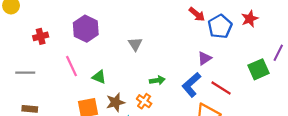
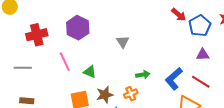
red cross: (41, 36) -> (37, 35), size x1.5
purple triangle: (205, 58) -> (203, 55), moved, turned 32
orange cross: (144, 101) -> (131, 94), turned 32

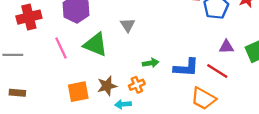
purple triangle: (203, 55) -> (226, 47), moved
green triangle: (90, 72) -> (95, 45), moved, size x1.6
blue L-shape: (174, 79) -> (186, 68), turned -135

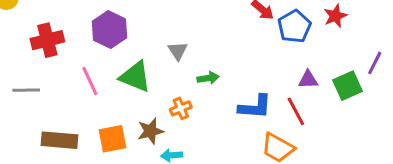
green arrow: (151, 63) -> (208, 78), moved
red line: (217, 71) -> (296, 111), turned 30
orange cross: (137, 85) -> (181, 108), moved
brown rectangle: (17, 93) -> (59, 140), moved, size x1.6

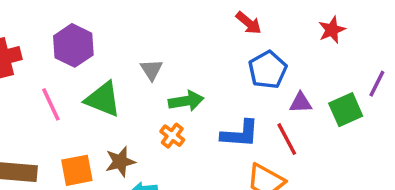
blue pentagon: (294, 27) -> (268, 70), moved
green arrow: (208, 78) -> (186, 101), size x1.4
orange cross: (181, 108) -> (172, 136), moved, turned -30

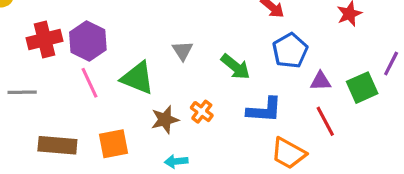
purple hexagon: (73, 45) -> (88, 41), moved
green arrow: (186, 101) -> (235, 67), moved, turned 48
red line: (287, 139) -> (325, 121), moved
brown star: (120, 162) -> (165, 120), moved

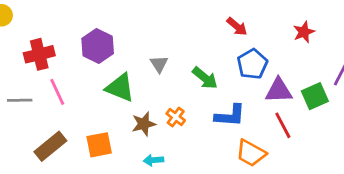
purple hexagon: (88, 41) -> (98, 46), moved
purple triangle: (320, 81) -> (279, 91), size x1.5
pink line: (89, 83) -> (57, 92), moved
brown rectangle: (57, 145) -> (50, 146), turned -44

